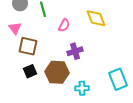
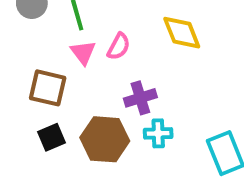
pink triangle: (15, 28) -> (83, 52), moved
cyan cross: (82, 88) -> (158, 133), moved

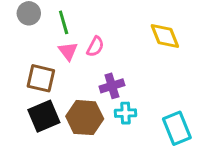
yellow diamond: (182, 33) -> (165, 36), moved
black square: (52, 137) -> (44, 116), size x1.5

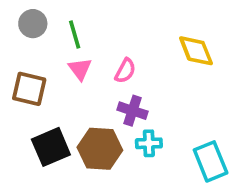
pink semicircle: (95, 47) -> (125, 71), moved
brown square: (41, 78) -> (29, 89), moved
purple cross: (112, 86) -> (133, 111), turned 35

